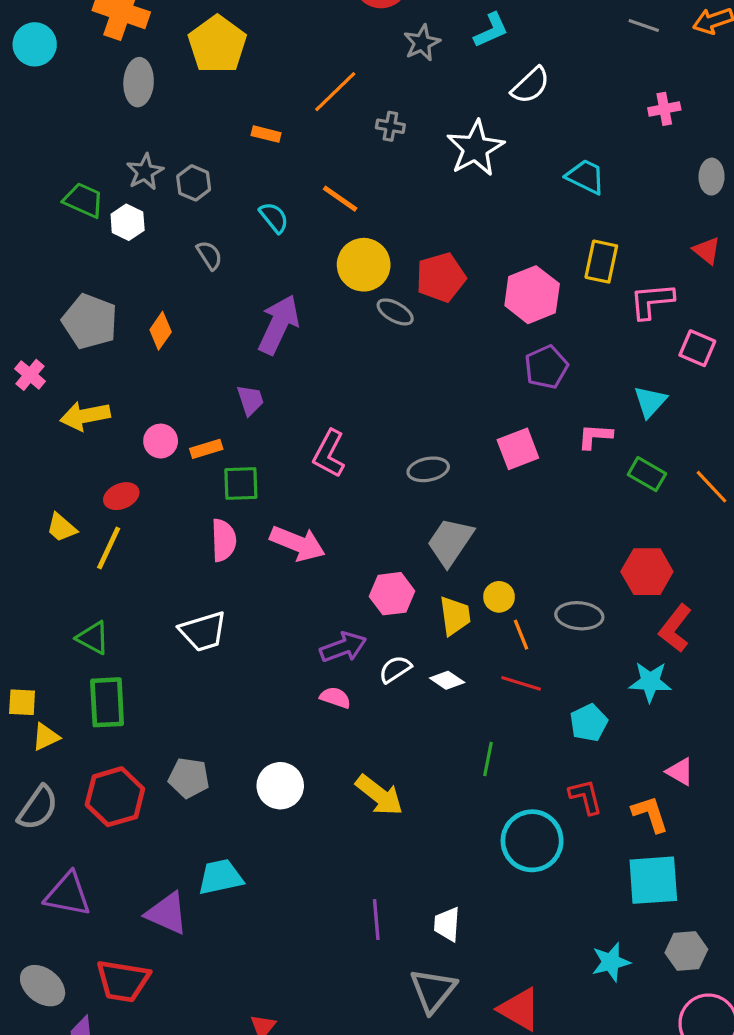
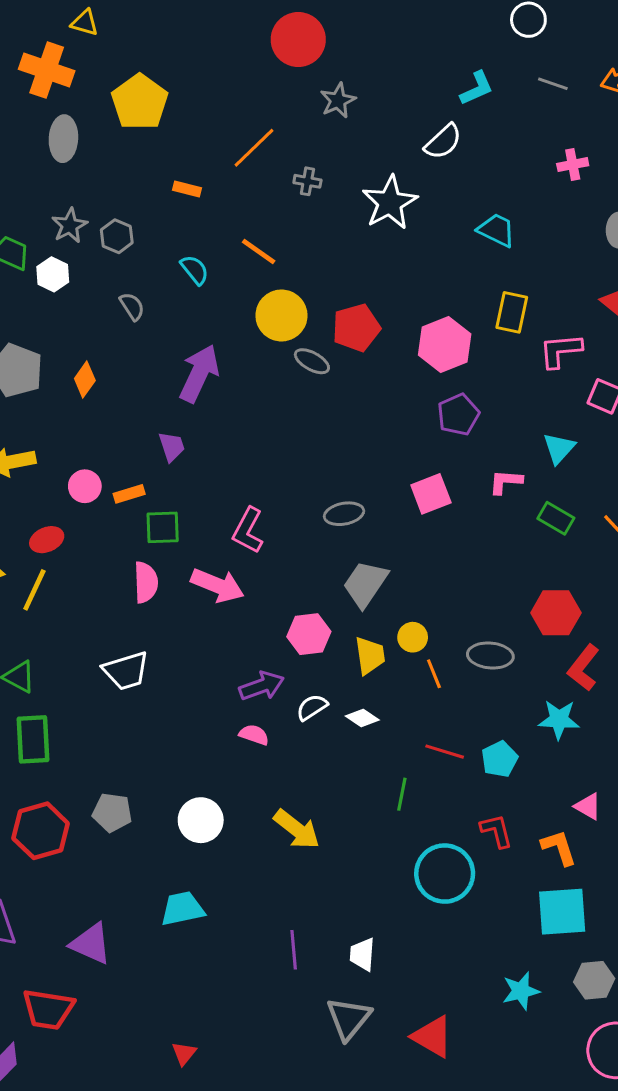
cyan L-shape: (491, 30) -> (477, 88), moved
pink L-shape: (329, 454) -> (248, 530), moved
red line: (521, 683) -> (445, 752), moved
cyan trapezoid: (220, 877) -> (182, 909), moved

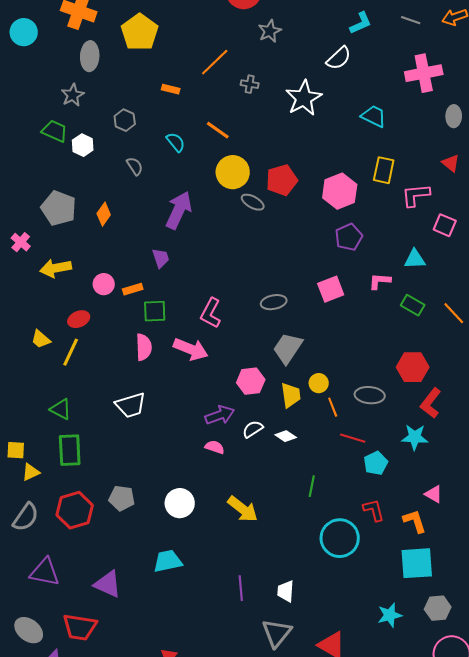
pink cross: (573, 165) -> (424, 73), size x1.8
gray star: (70, 226) -> (73, 95), moved
cyan triangle: (559, 448) -> (415, 259), turned 45
red line: (445, 752) -> (353, 438), moved

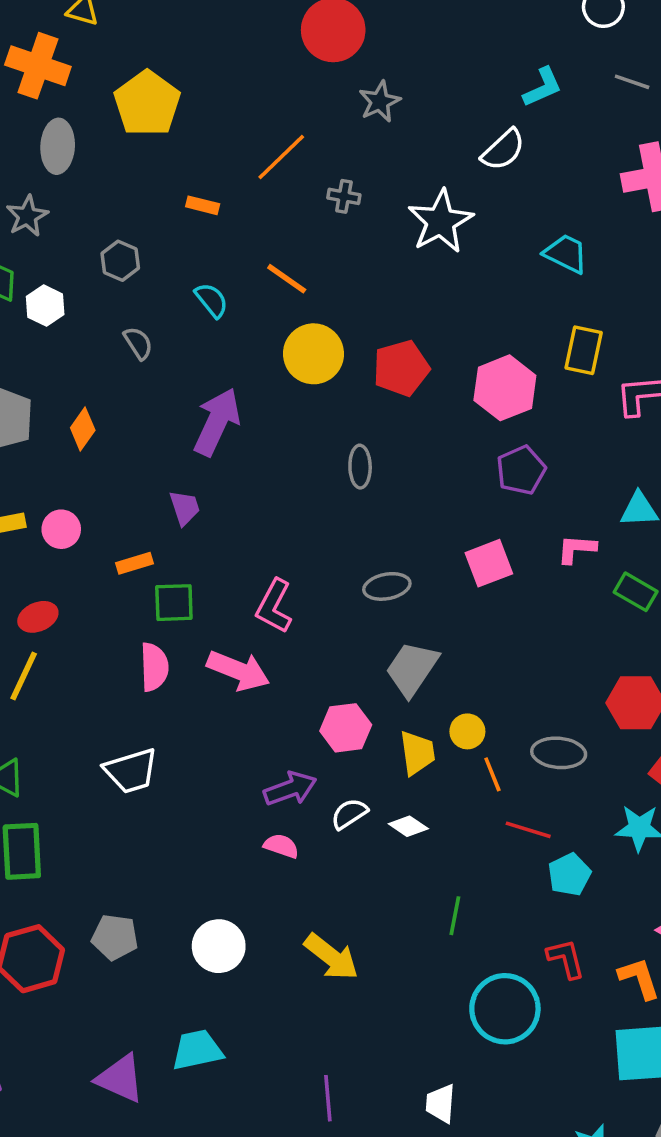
gray ellipse: (253, 202) -> (360, 467), moved, turned 60
pink circle: (104, 284) -> (61, 529), moved
purple triangle: (108, 584) -> (120, 1079), moved
white trapezoid: (286, 591) -> (441, 1104), moved

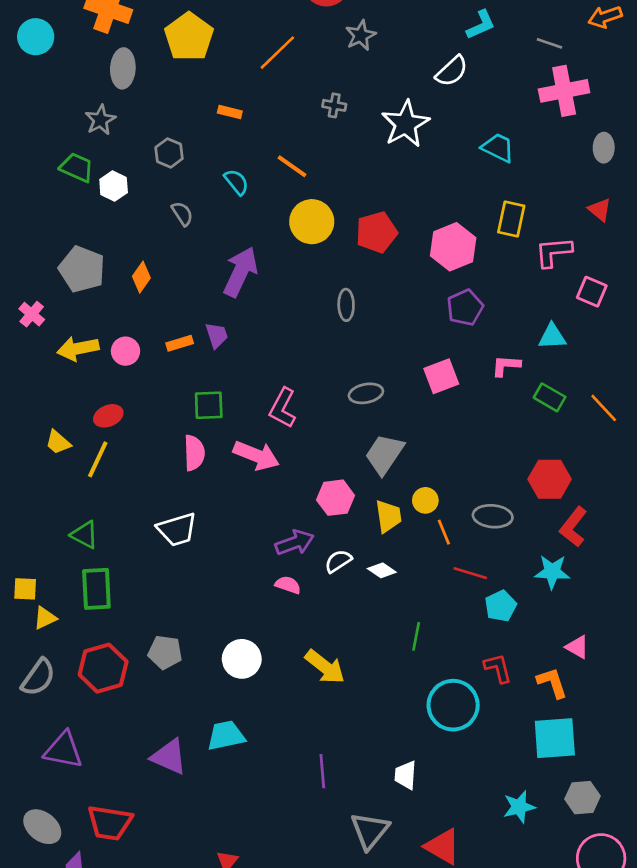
gray line: (632, 82) -> (550, 43), moved
orange line: (281, 157) -> (277, 53), moved
orange rectangle: (135, 563) -> (180, 343), moved

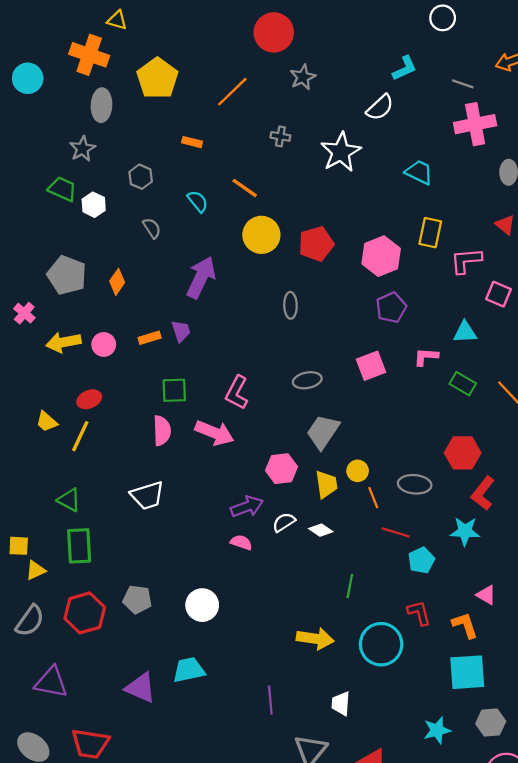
yellow arrow: (325, 667) -> (315, 639), moved, turned -30

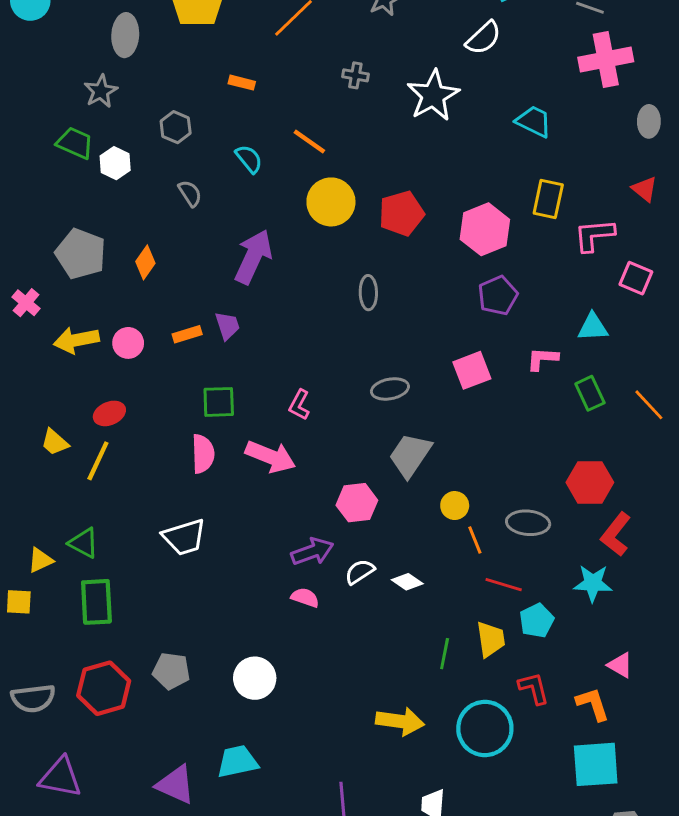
green rectangle: (463, 384) -> (590, 393), turned 35
pink L-shape: (237, 393) -> (299, 405), size x0.7
yellow trapezoid: (326, 484) -> (491, 639), moved
yellow triangle: (35, 570) -> (40, 560), moved
gray semicircle: (30, 621) -> (33, 698), turned 48

